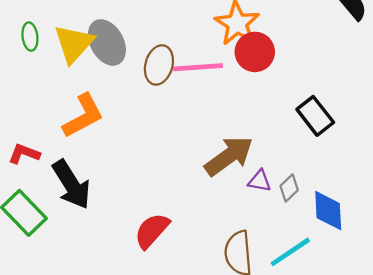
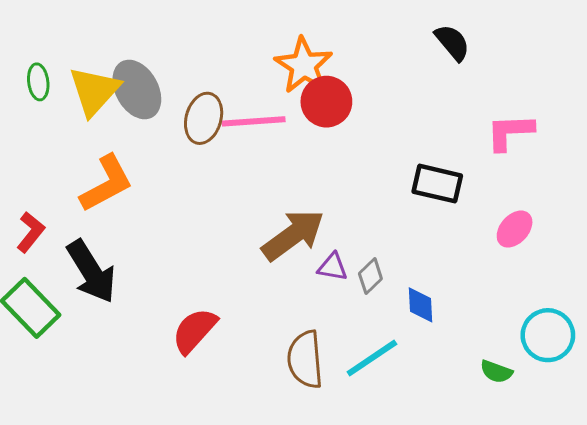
black rectangle: (315, 116) -> (437, 184), moved, turned -39
red L-shape: (24, 154) -> (31, 232), turned 108
blue diamond: (328, 211) -> (420, 305), size x0.7

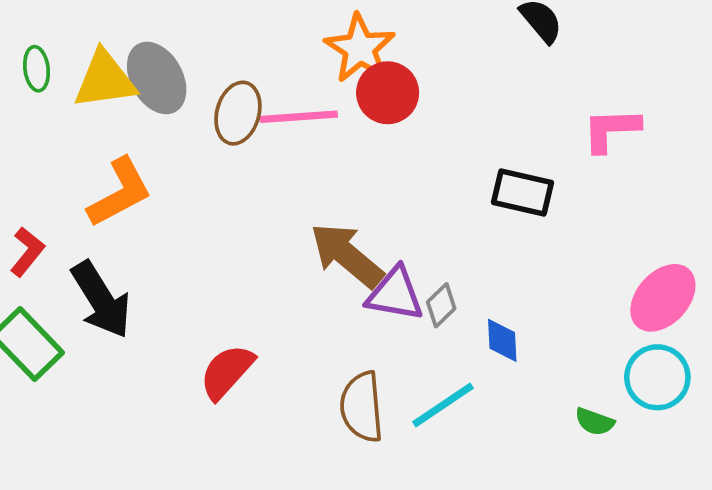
yellow triangle: (94, 91) -> (105, 80), turned 40
pink ellipse: (515, 229) -> (663, 298), moved, size x1.5
brown arrow: (293, 235) -> (347, 255), turned -104
purple triangle: (332, 267) -> (395, 294), size x1.6

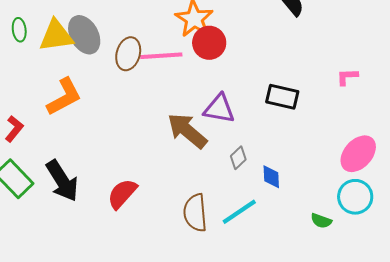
pink L-shape: (611, 130) -> (347, 77), moved, size x0.7
purple triangle: (395, 294) -> (219, 109), moved
black arrow: (101, 300) -> (62, 181), moved

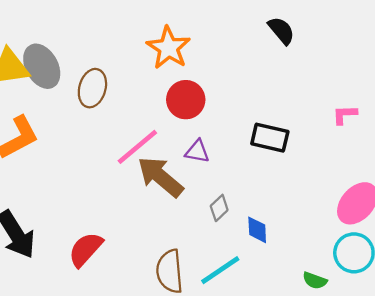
red circle: (209, 43) -> (186, 100), moved
pink line: (161, 56) -> (137, 147), moved, turned -36
purple triangle: (219, 109) -> (197, 151), size x0.7

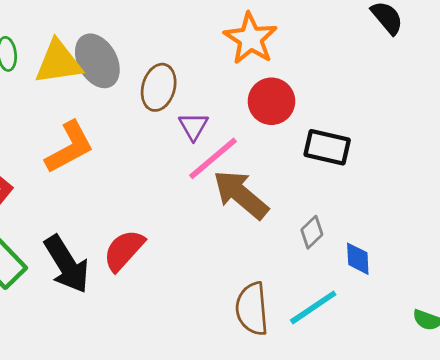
black rectangle: (270, 138) -> (327, 147), moved
purple triangle: (197, 151) -> (193, 126), moved, turned 50
red semicircle: (86, 249) -> (124, 250), moved

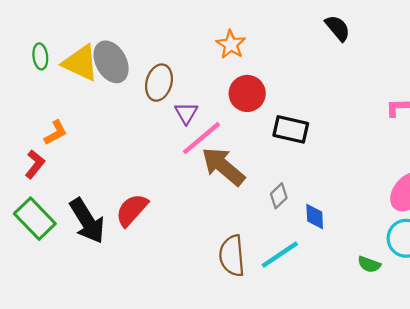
orange star: (251, 39) -> (231, 44), size x0.7
yellow triangle: (58, 62) -> (81, 63), turned 33
orange L-shape: (69, 147) -> (56, 133), moved, size x0.6

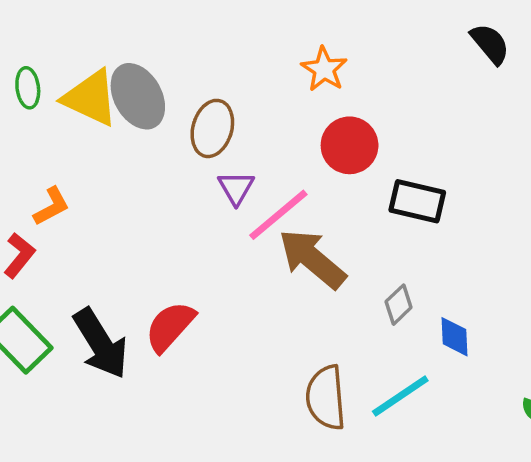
purple triangle: (186, 113) -> (236, 188), moved

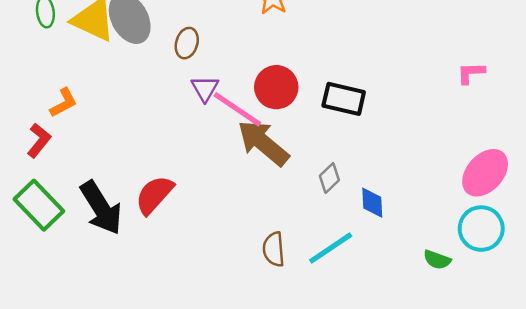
brown ellipse: (212, 128) -> (187, 43), size x0.7
red circle: (350, 145) -> (276, 87), moved
pink line: (278, 215) -> (237, 109), turned 74
brown semicircle: (326, 398) -> (274, 249), size x0.7

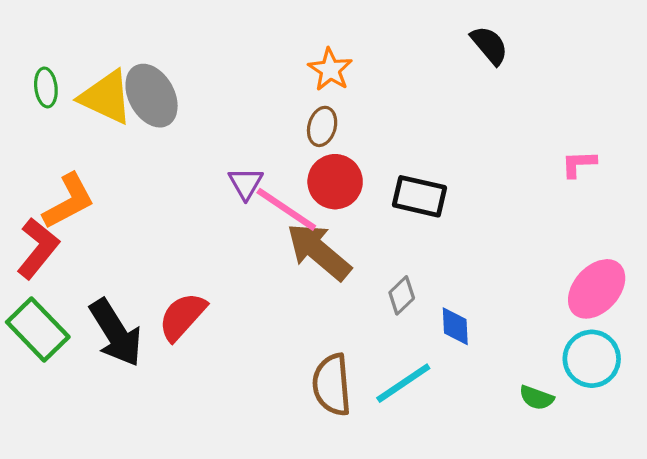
brown ellipse: (187, 43) -> (322, 126), moved
orange L-shape: (64, 103) -> (69, 201), size x1.5
red L-shape: (39, 140) -> (38, 248), size x1.4
brown semicircle: (274, 249) -> (332, 385), size x1.4

